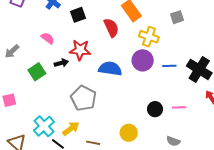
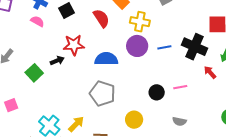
pink semicircle: (48, 38) -> (37, 21), moved
gray pentagon: (83, 98) -> (102, 93), moved

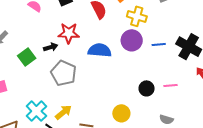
gray pentagon: (102, 93) -> (64, 73), moved

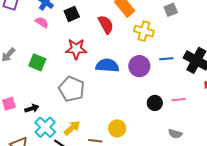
purple circle: (132, 40) -> (139, 66), moved
black arrow: (51, 47) -> (32, 108), moved
green square: (27, 57) -> (37, 62), moved, turned -30
yellow circle: (121, 113) -> (117, 128), moved

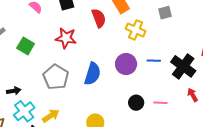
blue semicircle: (107, 66) -> (93, 74), moved, turned 95

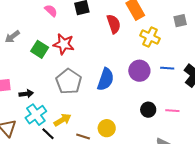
red star: (66, 38) -> (64, 44), moved

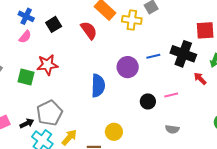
pink semicircle: (51, 11) -> (25, 37), turned 104
yellow cross: (150, 37) -> (132, 20), moved
gray pentagon: (69, 81) -> (49, 113), moved, turned 30

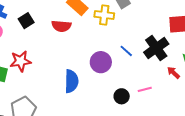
red semicircle: (89, 30) -> (61, 26), turned 132
black cross: (183, 54) -> (156, 48), turned 35
blue line: (153, 56) -> (126, 51), turned 56

